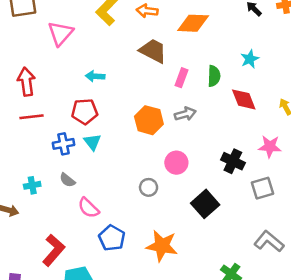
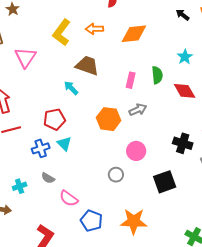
brown trapezoid: (153, 51) -> (87, 66), moved
cyan arrow: (95, 76) -> (71, 88), moved, turned 49
black square: (205, 204) -> (165, 182), turned 30

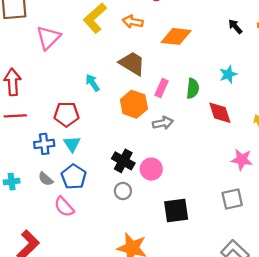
brown trapezoid: (87, 66) -> (132, 63), moved
orange hexagon: (109, 119) -> (134, 104), moved
black cross: (183, 143) -> (123, 161), moved
blue pentagon: (91, 221) -> (74, 177), moved

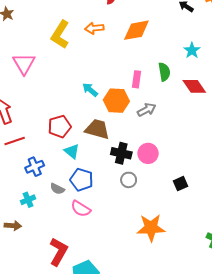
brown trapezoid: (132, 63) -> (97, 129), moved
cyan arrow: (93, 83) -> (90, 90), moved
blue cross: (44, 144) -> (35, 167), moved
black square: (176, 210) -> (180, 184), size x0.6

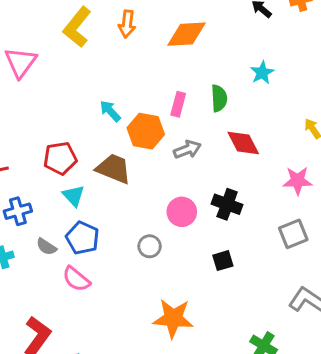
orange arrow: (94, 28) -> (127, 24), turned -84
red diamond: (194, 86) -> (243, 143), moved
black cross: (121, 153) -> (227, 204), moved

